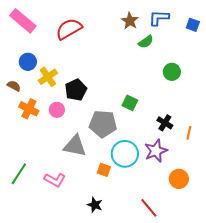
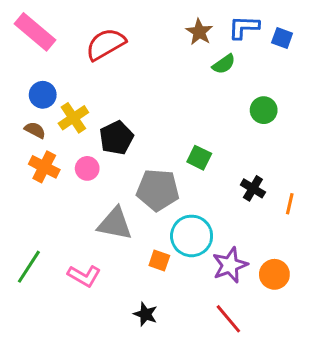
blue square: (193, 25) -> (282, 38), moved
brown semicircle: (14, 86) -> (35, 130), moved
purple star: (156, 151) -> (230, 265), moved

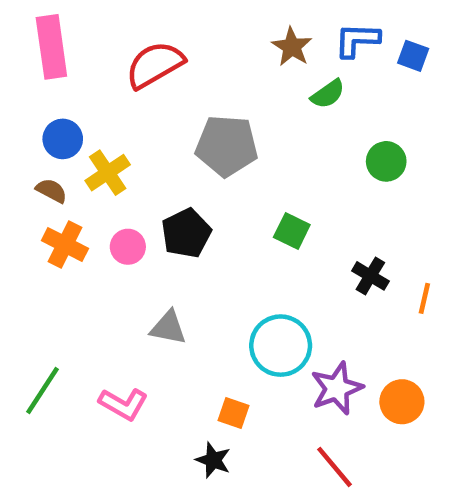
pink rectangle: (35, 32) -> (51, 47), turned 42
black pentagon: (116, 138) -> (186, 233), moved
gray pentagon: (158, 190) -> (227, 146), moved
gray triangle: (115, 224) -> (168, 328), size x0.7
orange square: (159, 261) -> (233, 413), moved

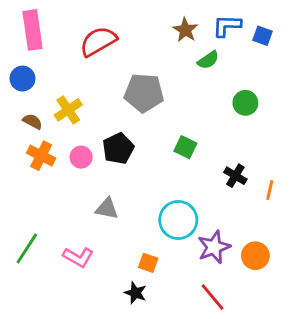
blue circle: (63, 139) -> (23, 79), moved

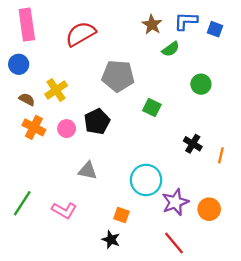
green square: (185, 147) -> (152, 108), moved

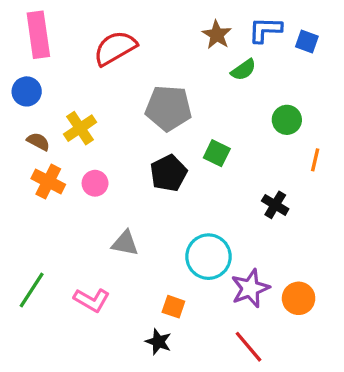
black pentagon: (97, 122) -> (168, 173), moved
orange line: (221, 155) -> (315, 160), moved

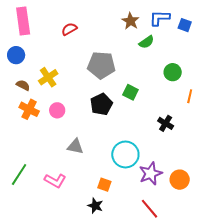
red semicircle: (115, 48) -> (69, 29), size x0.6

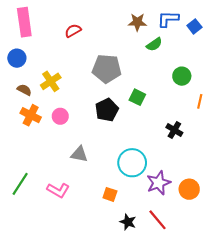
brown star: (130, 21) -> (137, 22), turned -30
blue square: (185, 25) -> (194, 26), turned 32
black star: (95, 206) -> (128, 222), moved

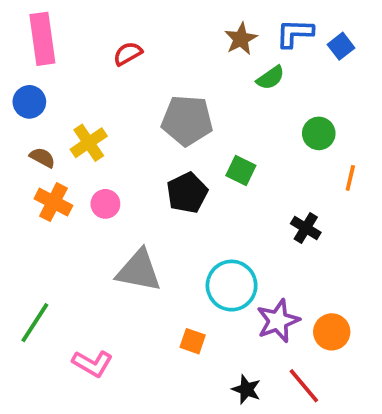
brown star: (137, 22) -> (241, 39), turned -30
gray triangle: (79, 154) -> (139, 271), size x1.5
pink L-shape: (58, 190) -> (92, 363), moved
red line: (157, 220) -> (304, 386), moved
black star: (128, 222) -> (246, 389), moved

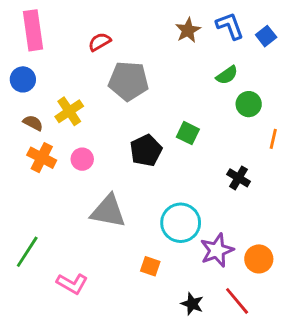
blue L-shape: (295, 33) -> (230, 26), turned 68
green semicircle: (271, 78) -> (227, 75), moved
gray pentagon: (187, 120) -> (129, 81), moved

